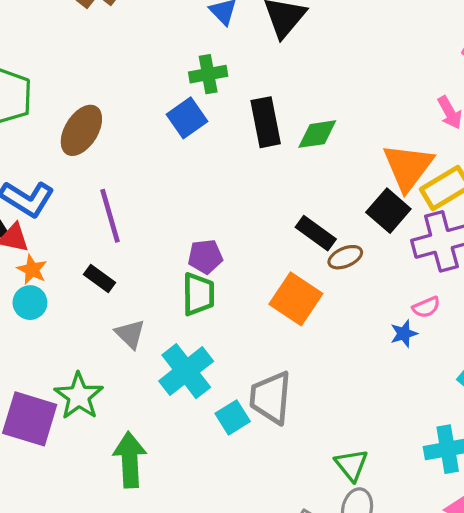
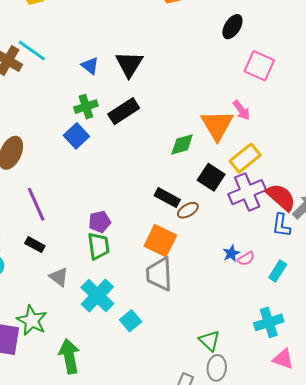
black rectangle: (266, 122) -> (124, 111), moved, turned 76
green diamond: (317, 134) -> (182, 144), moved
orange triangle: (408, 167) -> (217, 125), moved
pink semicircle: (426, 307) -> (246, 259), moved
gray trapezoid: (271, 398) -> (159, 274), moved

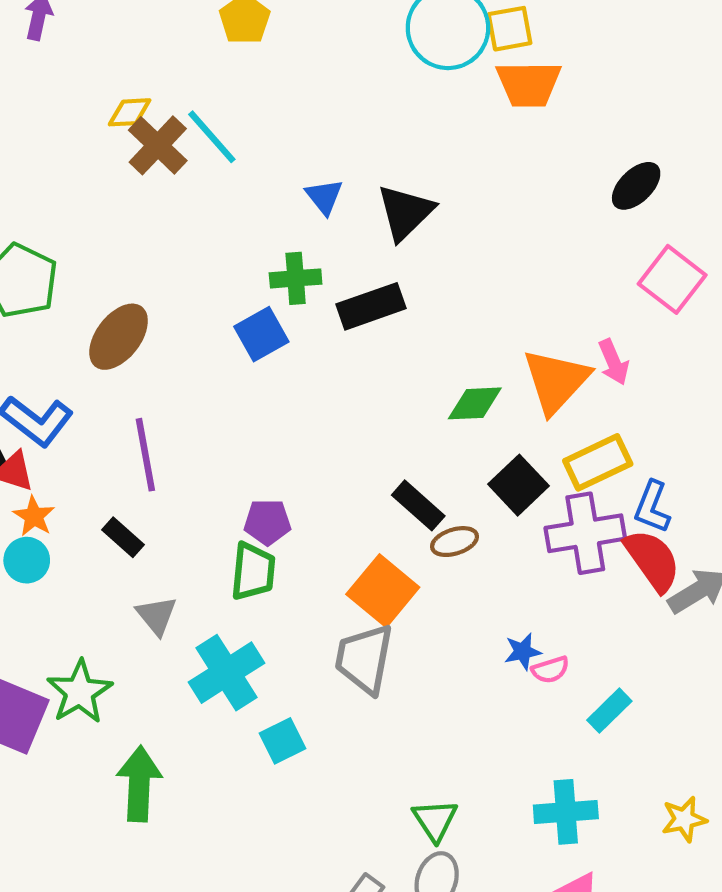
blue L-shape: (281, 225) -> (652, 507), moved

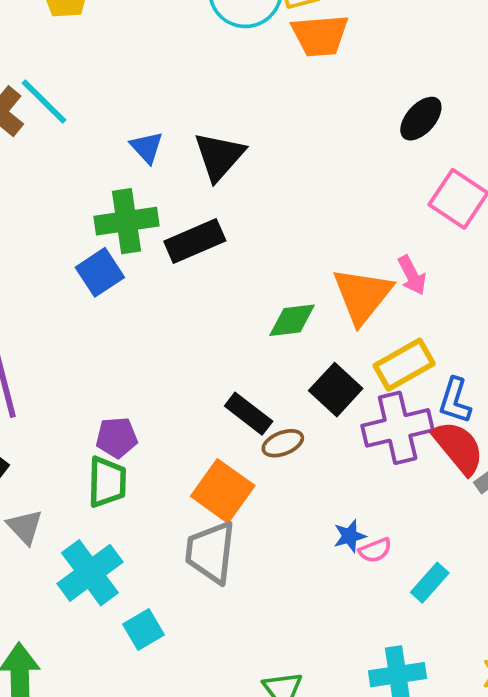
green cross: (296, 278) -> (126, 221), size x1.4

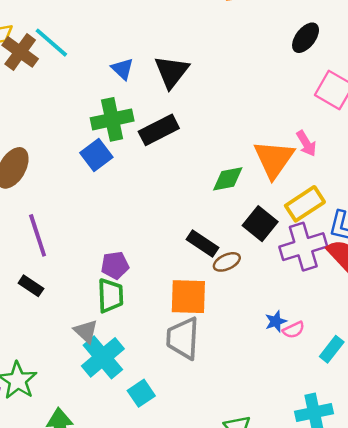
orange square: (223, 491) -> (188, 297), turned -30
gray triangle: (25, 527) -> (86, 331), moved

